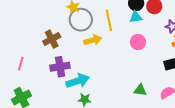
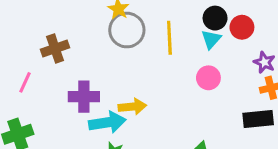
cyan triangle: (136, 17) -> (211, 39), turned -48
brown cross: (52, 39) -> (55, 48), moved
yellow arrow: (93, 40) -> (132, 107), moved

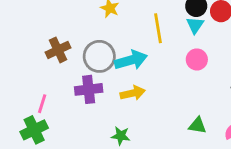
gray circle: (127, 30) -> (99, 56), moved
pink line: (25, 82) -> (42, 104), moved
cyan arrow: (107, 122) -> (131, 60), moved

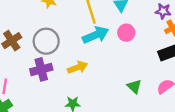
cyan arrow: (131, 60) -> (96, 35), moved
green triangle: (197, 125) -> (134, 86), turned 42

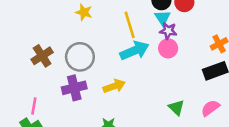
purple star: (163, 11) -> (168, 31), moved

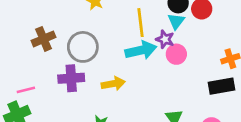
purple star: (168, 31) -> (165, 39), moved
pink line: (34, 106) -> (26, 90), turned 56

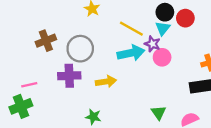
yellow line: (140, 23) -> (131, 29), turned -55

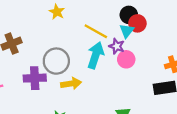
red circle: (185, 18) -> (137, 23), moved
gray circle: (80, 49) -> (56, 61), moved
cyan arrow: (131, 53) -> (96, 55), turned -60

